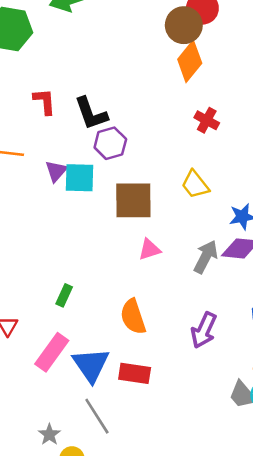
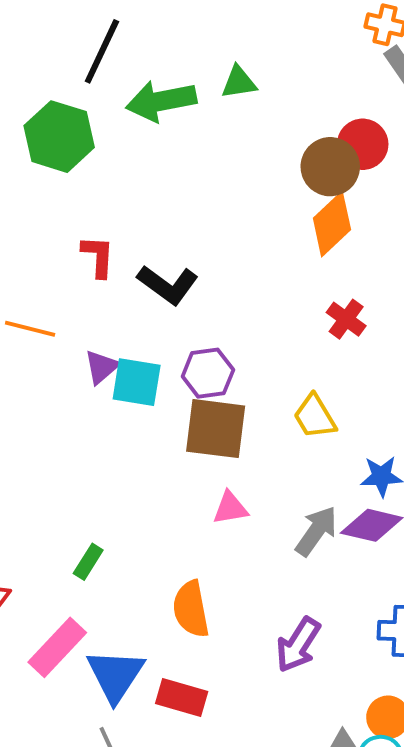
black L-shape: (91, 113) -> (168, 285), turned -42
purple hexagon: (110, 143) -> (208, 373), moved

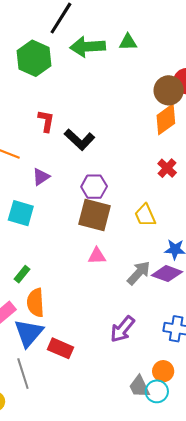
cyan square: (137, 382) -> (21, 213), moved
orange semicircle: (191, 609) -> (36, 303), moved

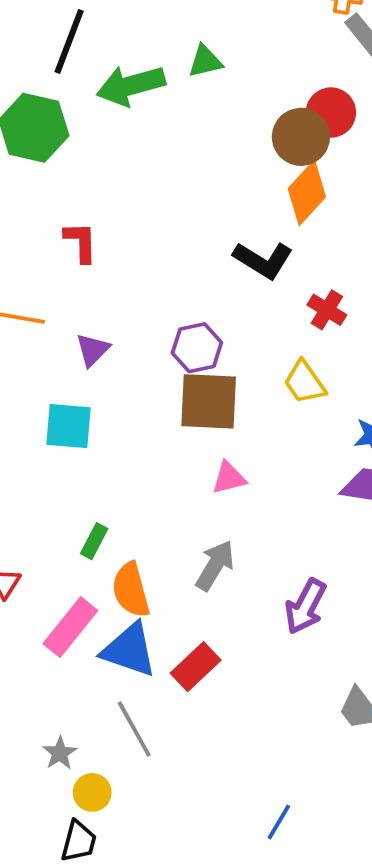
black L-shape: (79, 140) -> (263, 260), moved
red cross: (167, 168) -> (327, 310), moved
gray arrow: (139, 273) -> (215, 565), moved
blue triangle: (29, 333) -> (129, 650), turned -40
red rectangle: (61, 348) -> (196, 667), turned -55

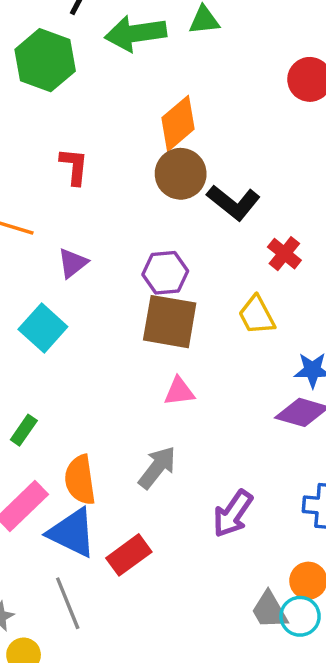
brown circle: (301, 137) -> (181, 174), moved
orange diamond: (307, 193) -> (178, 123), moved
cyan square: (68, 426) -> (43, 328), turned 30
green rectangle: (94, 541) -> (24, 430), moved

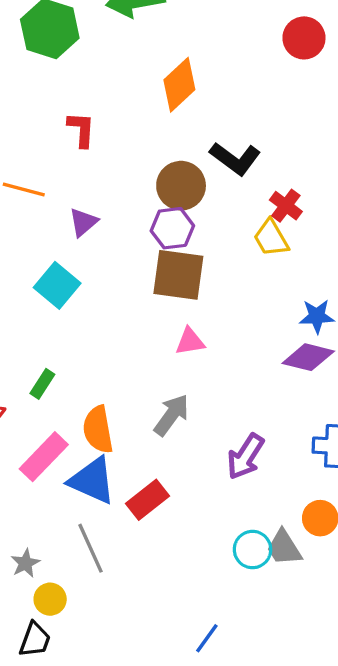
brown circle: (181, 174) -> (181, 186), moved
yellow trapezoid: (257, 315) -> (271, 238), moved
cyan circle: (300, 616) -> (253, 550), moved

